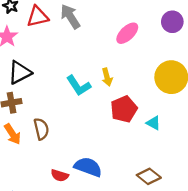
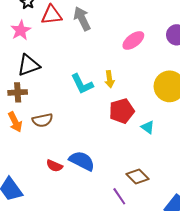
brown semicircle: (41, 129) -> (42, 120), turned 84

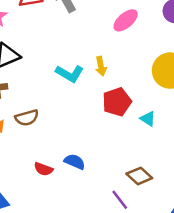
cyan L-shape: (82, 84) -> (70, 74), turned -30
blue semicircle: (82, 161) -> (75, 162), size x0.7

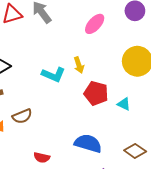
red pentagon: (117, 102) -> (96, 93), turned -30
blue semicircle: (75, 162) -> (88, 143), moved, size x1.5
brown diamond: (139, 176) -> (135, 151), moved

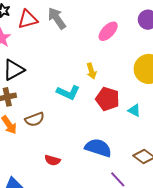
cyan L-shape: (53, 75) -> (68, 92), moved

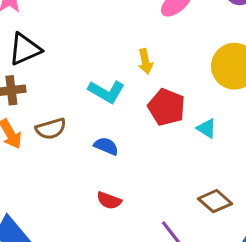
blue semicircle: (98, 148) -> (106, 146), moved, size x0.6
red semicircle: (52, 160) -> (109, 201), moved

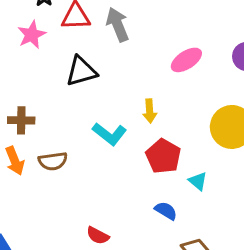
black triangle: (25, 49) -> (81, 71), moved
blue semicircle: (106, 146) -> (166, 211), moved

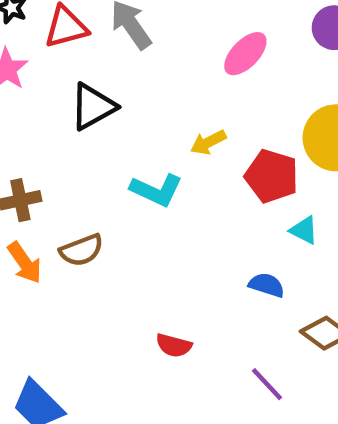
yellow arrow: (150, 111) -> (208, 142), turned 80
red pentagon: (163, 156) -> (272, 176), moved

